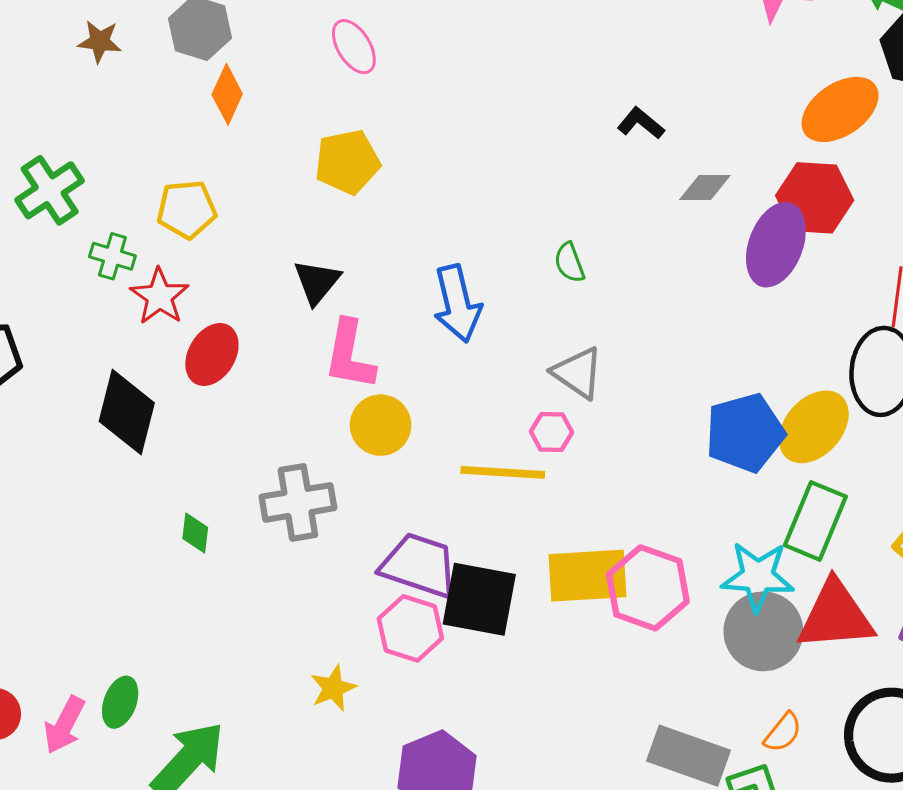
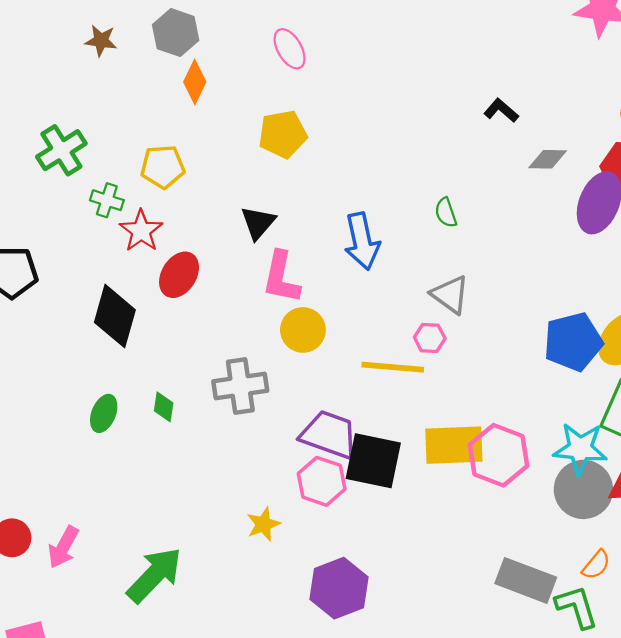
green ellipse: (120, 702) -> (104, 413), moved

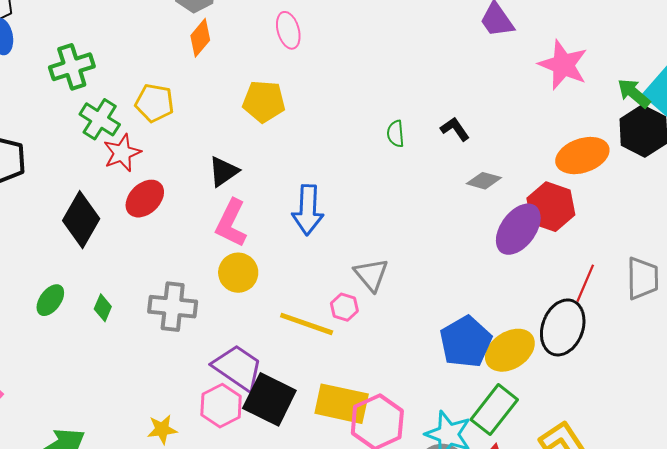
green cross: (107, 200) -> (100, 119), size x1.4
green semicircle: (446, 213) -> (396, 134), moved
blue pentagon: (573, 342) -> (466, 342), turned -30

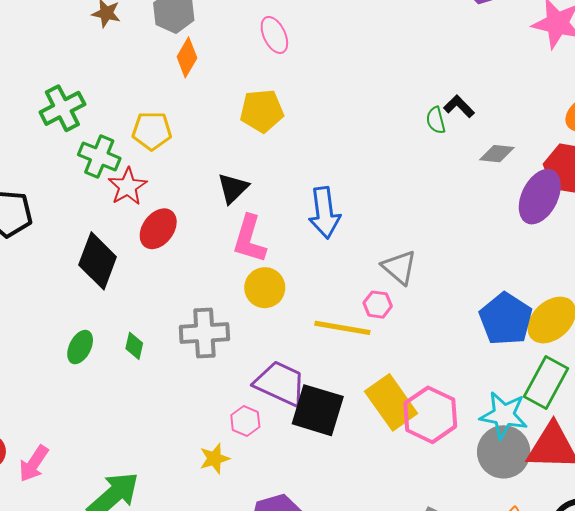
green semicircle: (396, 134) -> (436, 120), moved
yellow rectangle: (342, 404) -> (391, 402), turned 52
pink hexagon: (221, 406) -> (245, 421), moved, size x0.7

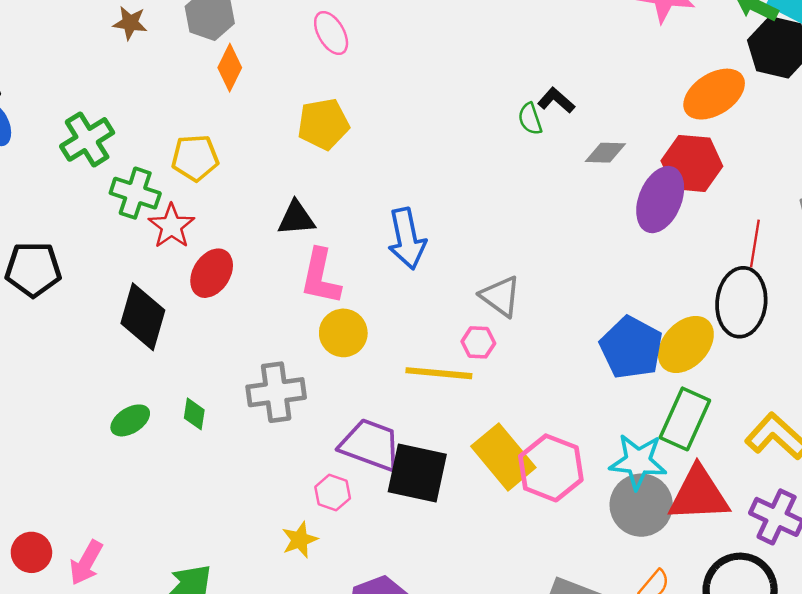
black triangle: (233, 188) -> (296, 218), turned 44
green ellipse: (80, 347) -> (130, 420), turned 36

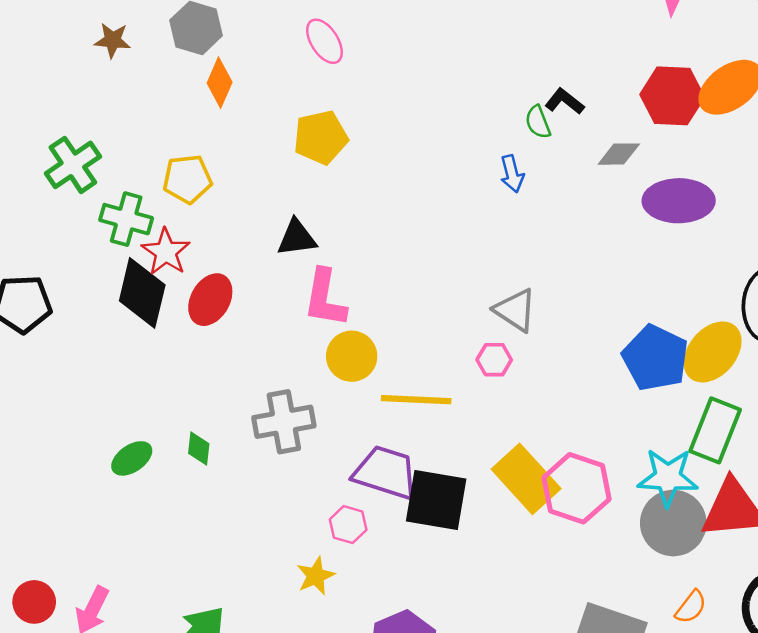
red hexagon: (692, 163) -> (672, 96), moved
purple ellipse: (660, 200) -> (679, 201), turned 70
blue arrow: (407, 239) -> (512, 174), moved, size x0.6
black diamond: (143, 317) -> (142, 293), moved
yellow line: (439, 373) -> (416, 400), moved

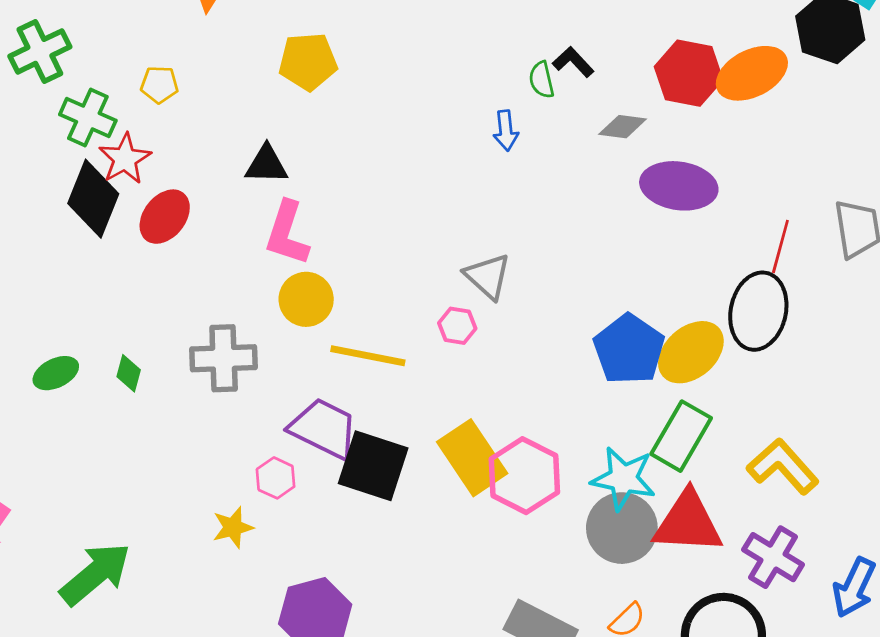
yellow pentagon: (187, 179) -> (159, 85), size x0.7

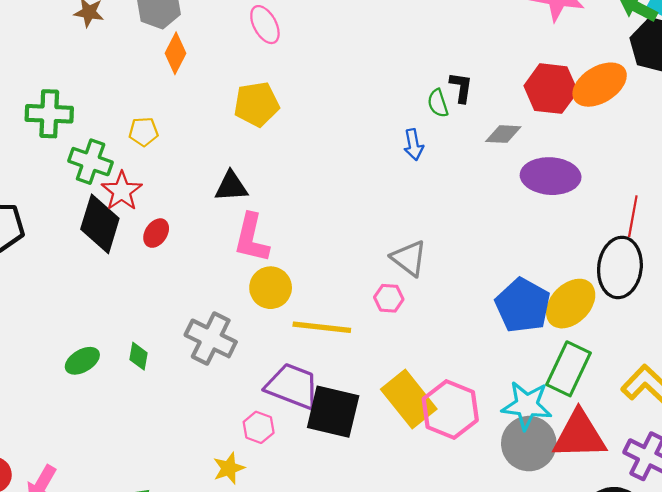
green cross: (40, 51) -> (49, 114), turned 33
black L-shape: (573, 62) -> (461, 87), turned 56
red ellipse: (165, 217) -> (156, 233), size x0.7
gray cross: (224, 358) -> (211, 338), turned 33

